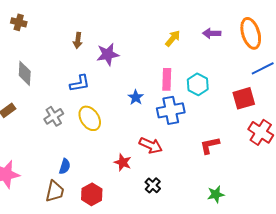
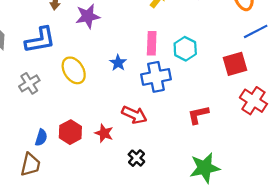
blue L-shape: (80, 83) -> (40, 40), moved, size x1.4
yellow ellipse: (90, 118) -> (74, 70), moved
red hexagon: (92, 194) -> (70, 132), moved
green star: (216, 194) -> (205, 168), size x1.6

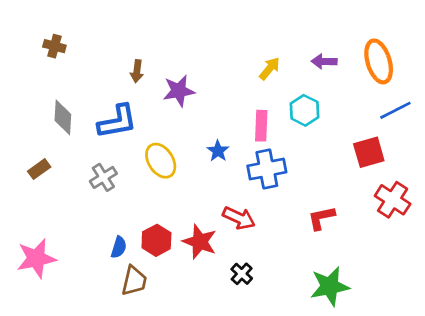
cyan hexagon: (185, 49) -> (305, 110), moved
red star: (104, 133) -> (200, 242), size x1.4
brown trapezoid: (30, 165) -> (134, 281), moved

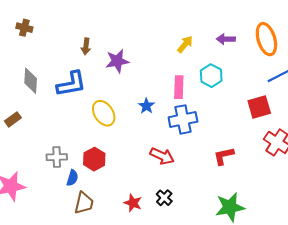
gray cross: (103, 177) -> (57, 157), moved, turned 30
red hexagon: (156, 240) -> (94, 159), moved
red star: (200, 242) -> (133, 203), moved, size x0.7

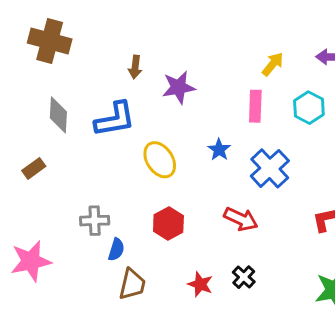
brown cross: (24, 28) -> (50, 41), size x1.8
pink rectangle: (179, 87) -> (255, 106), moved
blue cross: (183, 119) -> (270, 168), turned -32
red hexagon: (94, 159) -> (168, 223), moved

